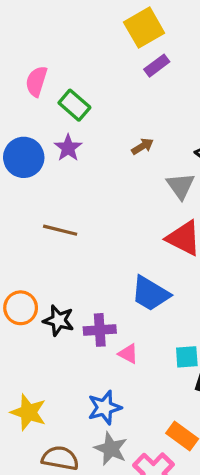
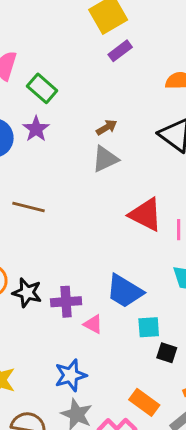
gray triangle: (181, 186) -> (105, 159), moved, turned 40
blue trapezoid: (150, 294) -> (125, 291), moved

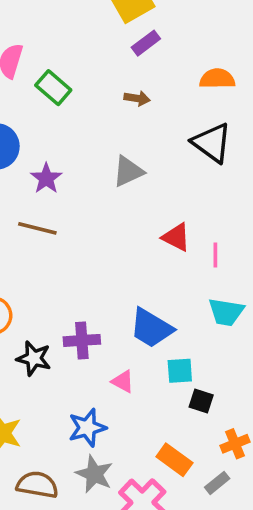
brown arrow: (107, 127) -> (137, 98), moved, turned 40
purple star: (36, 129) -> (46, 178), moved
red triangle: (146, 215) -> (176, 237), size x0.7
black star: (27, 293) -> (34, 358), moved
pink triangle: (93, 324) -> (123, 381), moved

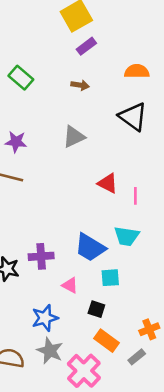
purple star: (46, 178) -> (16, 142), turned -30
cyan trapezoid: (226, 312) -> (127, 236), moved
black square: (201, 401) -> (96, 309), moved

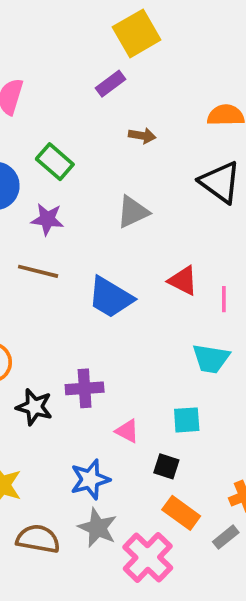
purple rectangle: (86, 46) -> (111, 84), moved
green rectangle: (21, 78) -> (55, 162), moved
blue trapezoid: (90, 248) -> (111, 297), moved

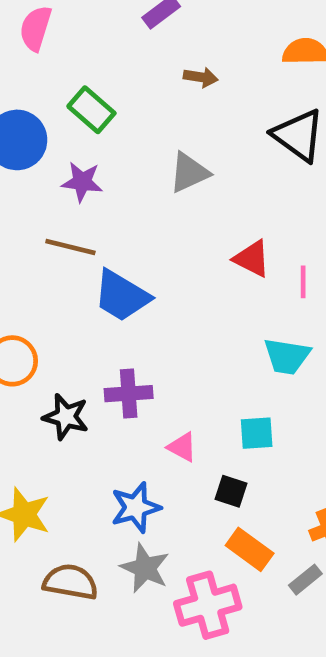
blue trapezoid: (111, 297) -> (122, 296), moved
pink cross: (148, 557) -> (208, 605), turned 30

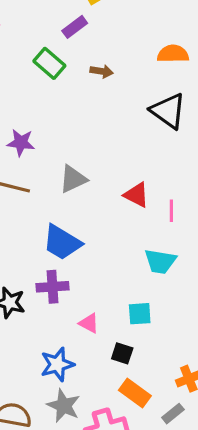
green rectangle: (91, 110) -> (49, 63), moved
gray triangle: (189, 173) -> (73, 179), moved
blue trapezoid: (122, 296) -> (62, 242), moved

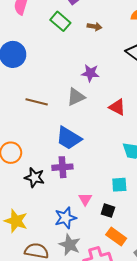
purple star: (21, 143) -> (90, 73), moved
pink triangle: (89, 323) -> (85, 199), moved, turned 32

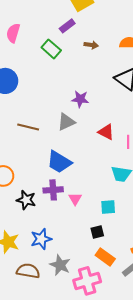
brown arrow: (94, 26) -> (91, 45), moved
pink triangle: (85, 199) -> (75, 199), moved
black square: (108, 211) -> (97, 232), turned -32
blue star: (66, 218) -> (41, 239), moved

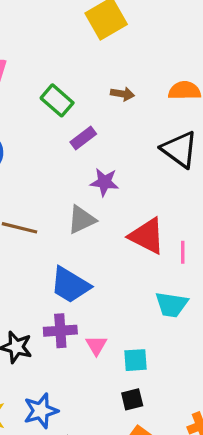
purple rectangle: (67, 26) -> (83, 138), moved
red triangle: (106, 132) -> (147, 236), size x1.4
cyan square: (108, 207) -> (135, 360), moved

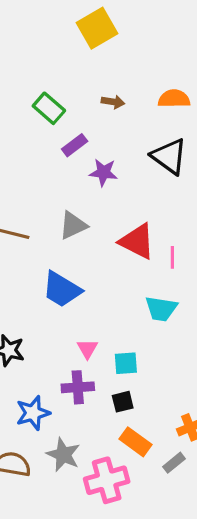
purple star: (104, 182) -> (103, 172), moved
purple cross: (60, 331) -> (78, 387), moved

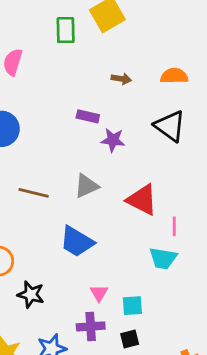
green rectangle: (49, 108) -> (66, 30), moved, turned 48
purple rectangle: (75, 145) -> (88, 116), turned 50
pink line: (172, 257) -> (174, 226), moved

